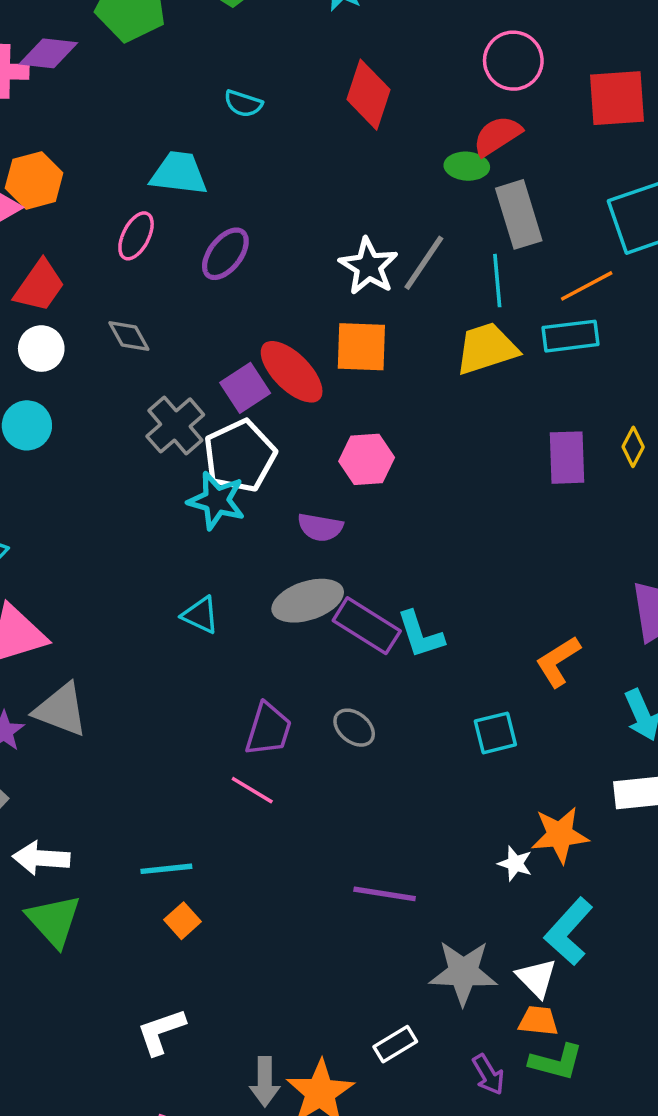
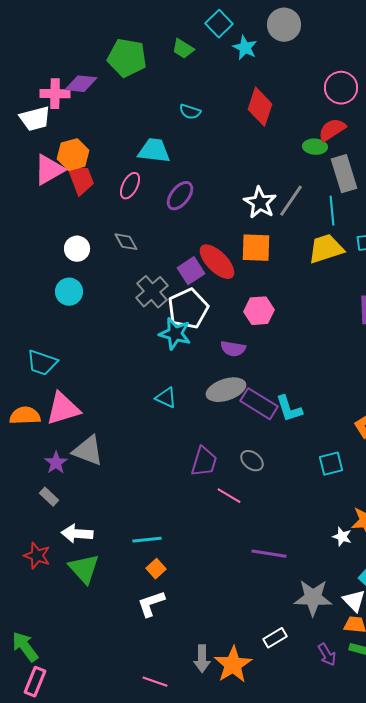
red trapezoid: (39, 286) -> (81, 180), moved, turned -56
pink line: (252, 790) -> (229, 496), moved
white L-shape: (161, 1032) -> (151, 604), moved

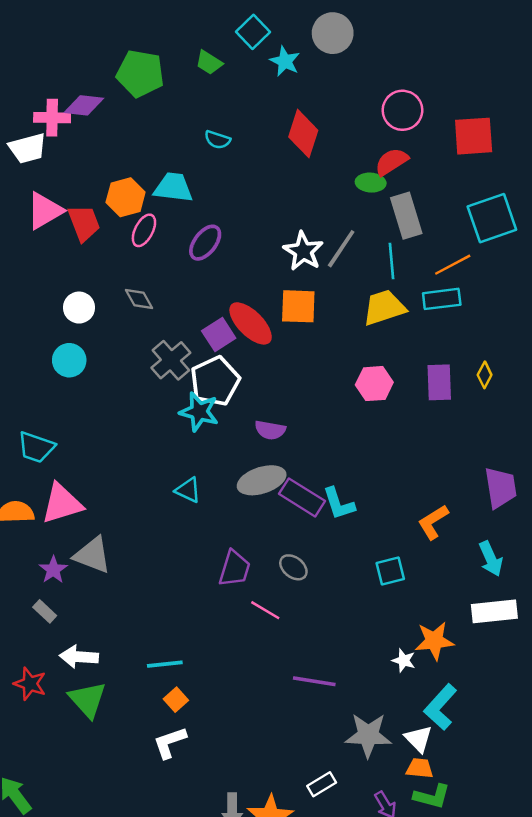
orange hexagon: (73, 155) -> (126, 197), moved
pink hexagon: (259, 311) -> (374, 384), moved

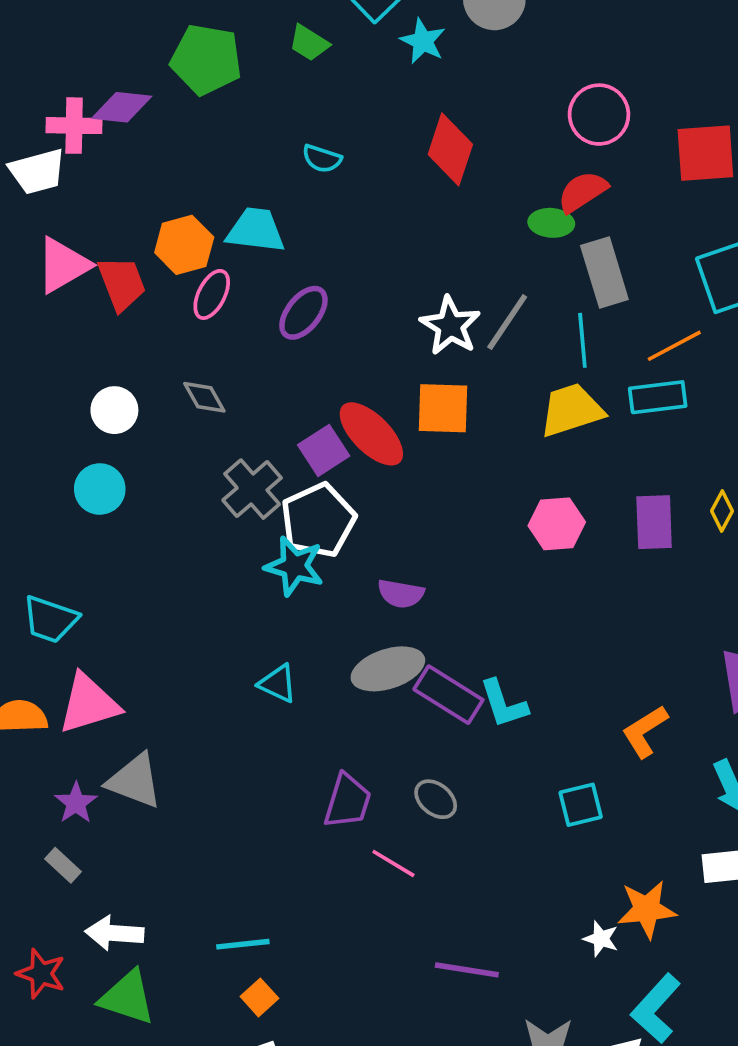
green triangle: (88, 700) -> (127, 997), turned -30

